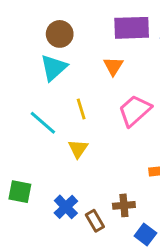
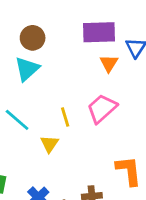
orange triangle: (113, 66) -> (109, 63), moved
yellow line: (81, 109) -> (65, 117), moved

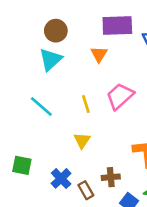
orange triangle: (109, 63) -> (99, 54), moved
yellow triangle: (50, 144) -> (82, 141), moved

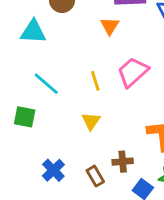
cyan triangle: (51, 59) -> (33, 32), moved, turned 45
green square: (22, 165) -> (25, 117), moved
blue cross: (61, 178) -> (53, 170), moved

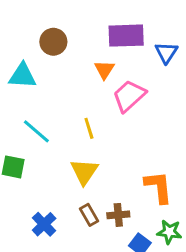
pink trapezoid: (133, 72) -> (129, 96), moved
yellow triangle: (91, 121) -> (84, 172), size x1.4
brown rectangle: (95, 176) -> (89, 215), moved

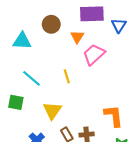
brown circle: (53, 42) -> (51, 24), moved
yellow triangle: (84, 172) -> (52, 111), moved

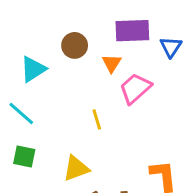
cyan triangle: (22, 41) -> (33, 69), turned -36
cyan line: (31, 78) -> (21, 114), moved
yellow triangle: (52, 111) -> (76, 168), turned 36

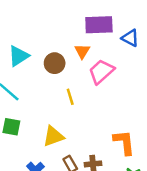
brown circle: (75, 45) -> (55, 63), moved
blue triangle: (171, 47) -> (130, 38), turned -36

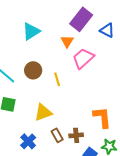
purple rectangle: (99, 25) -> (81, 19), turned -50
cyan triangle: (19, 56) -> (31, 31), moved
brown circle: (55, 63) -> (33, 70), moved

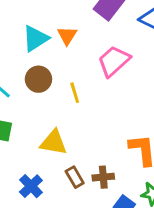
cyan triangle: (31, 31) -> (35, 38), moved
orange triangle: (67, 41) -> (67, 35), moved
yellow triangle: (43, 112) -> (54, 142), turned 30

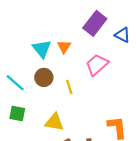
cyan triangle: (35, 38) -> (42, 49), turned -36

